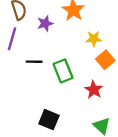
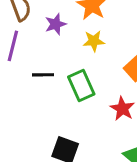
yellow star: (94, 39) -> (94, 41), moved

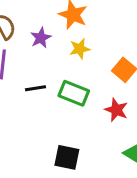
green rectangle: (81, 85) -> (74, 93), turned -36

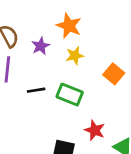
red star: (116, 110) -> (95, 130), moved

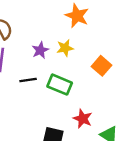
orange star: (69, 26) -> (77, 16), moved
purple star: (41, 46) -> (40, 50), moved

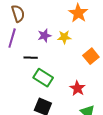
green rectangle: (60, 85) -> (43, 78), moved
red star: (83, 119) -> (77, 88), moved

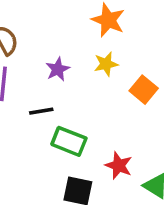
yellow star: (64, 37) -> (106, 64), moved
red star: (77, 88) -> (119, 166), moved

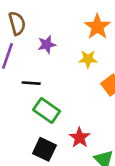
purple star: (58, 69) -> (47, 45), moved

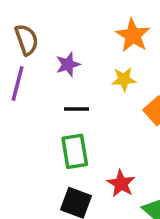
black line: (31, 83) -> (77, 109), moved
green rectangle: (47, 111) -> (75, 151), turned 50

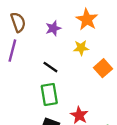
purple star: (68, 64) -> (53, 28), moved
black line: (77, 109) -> (50, 67), turned 35

